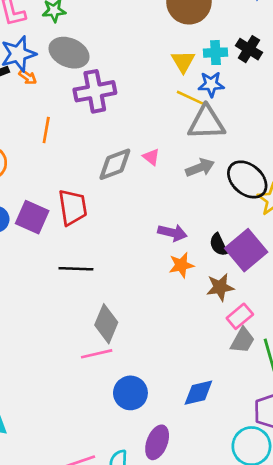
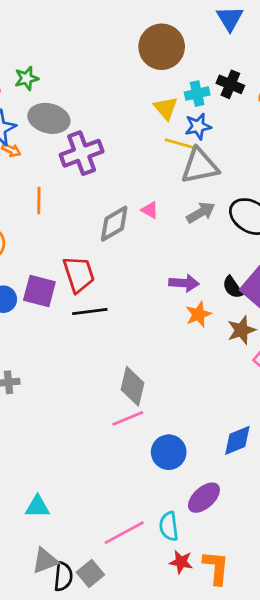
black line: (76, 269) -> (90, 311), moved
purple ellipse: (157, 442) -> (204, 498), turned 36

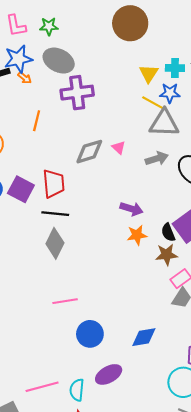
brown circle: (162, 47) -> (130, 23), moved
black semicircle: (233, 287) -> (168, 232), moved
gray diamond: (132, 386) -> (55, 243), moved

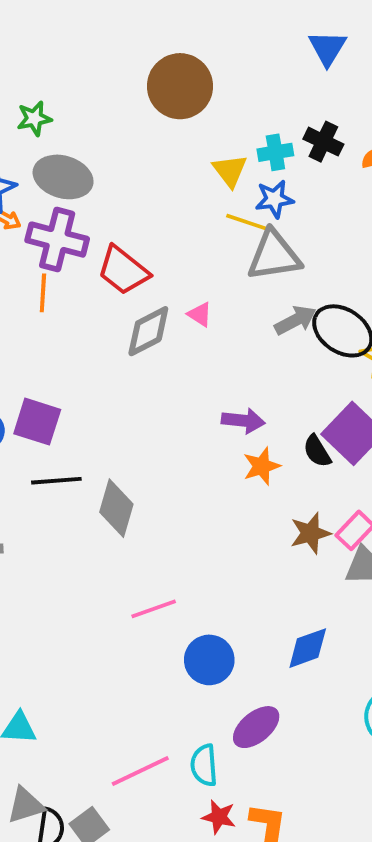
purple cross: (77, 93) -> (57, 240), moved, turned 32
gray arrow: (157, 159) -> (295, 320), moved
red trapezoid: (54, 184) -> (123, 270), moved, turned 144
black line: (55, 214) -> (56, 481), moved
brown star: (167, 255) -> (310, 533), moved

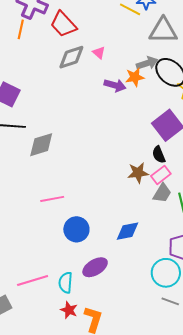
gray triangle: (274, 255) -> (163, 31), moved
purple arrow: (243, 421) -> (115, 85), moved
black semicircle: (317, 451) -> (159, 155), moved
orange star: (262, 466) -> (135, 77), moved
gray diamond: (116, 508) -> (41, 145), turned 48

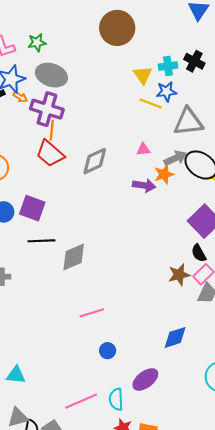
red trapezoid: (63, 24) -> (50, 154), moved
orange line: (21, 29) -> (52, 130), moved
pink triangle: (99, 53) -> (143, 149), moved, turned -40
blue circle: (76, 229) -> (108, 351), moved, size x0.6

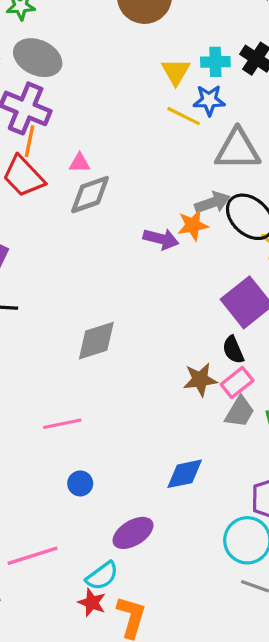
pink triangle: (143, 149) -> (80, 163), moved
gray diamond: (74, 257) -> (96, 341), moved
cyan semicircle: (116, 399) -> (102, 576), moved, turned -130

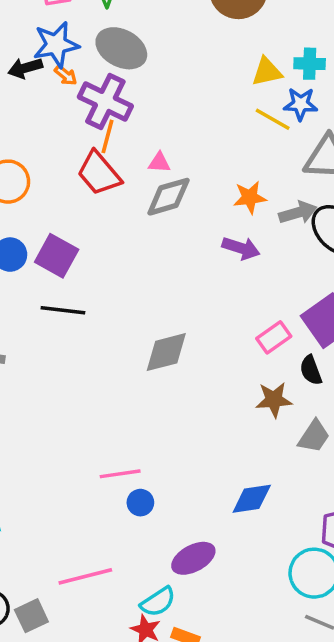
yellow triangle: (176, 72) -> (267, 72), turned 44
orange star: (193, 225) -> (250, 197), moved
pink rectangle: (237, 382) -> (274, 337), moved
pink line: (62, 424) -> (120, 474), moved

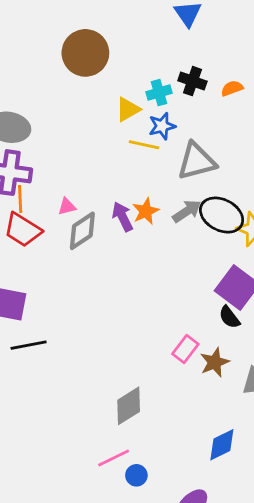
purple arrow: (241, 248) -> (122, 217), moved, turned -116
pink rectangle: (274, 337) -> (185, 349), moved
gray diamond: (166, 352) -> (129, 406), moved
black semicircle: (311, 370) -> (229, 317), moved

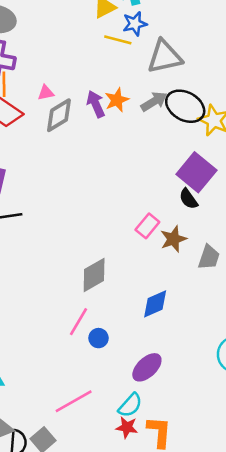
blue diamond: (222, 445) -> (155, 304), moved
pink line: (114, 458) -> (78, 322), turned -36

